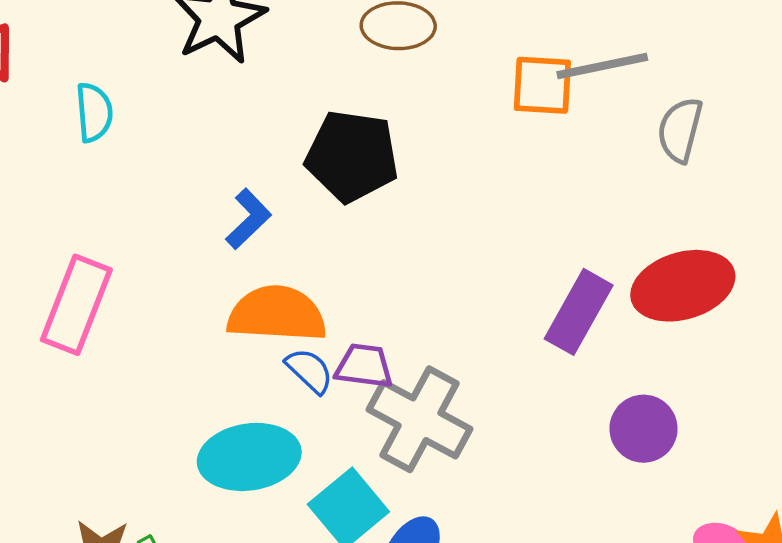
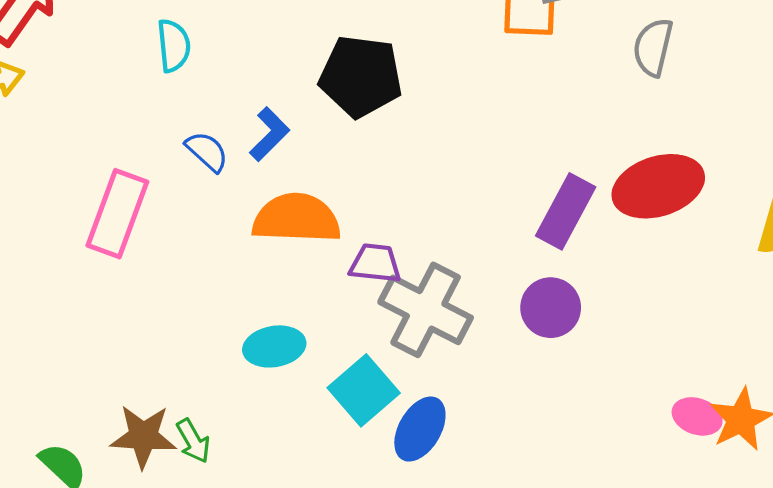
cyan semicircle: (94, 112) -> (174, 46), moved
blue semicircle: (309, 371) -> (207, 151), moved
purple circle: (643, 429) -> (551, 308), moved
cyan ellipse: (249, 457) -> (274, 346), size x0.7

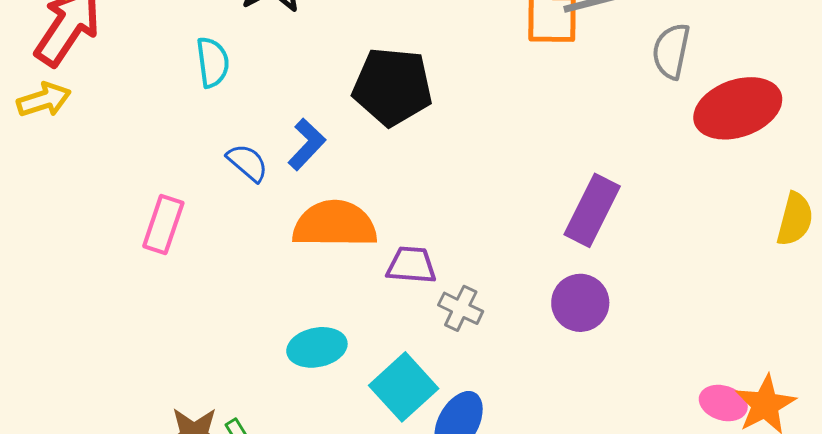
red ellipse: (658, 186) -> (738, 108), moved
pink rectangle: (117, 214) -> (163, 225), size x0.7
gray cross: (426, 310) -> (461, 308), size x0.5

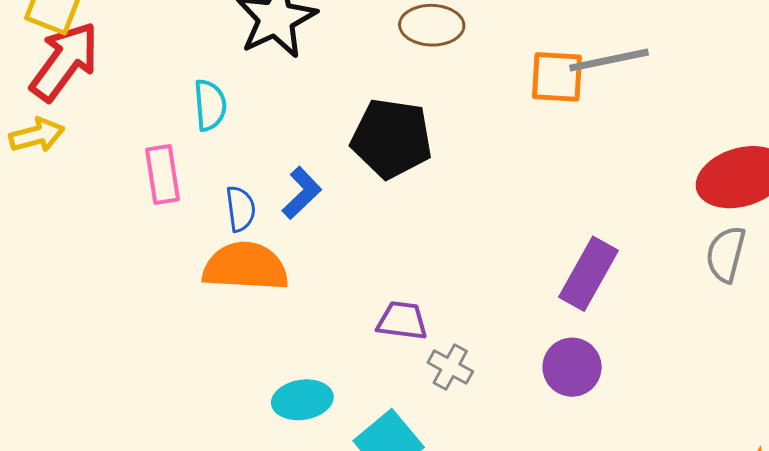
gray semicircle: (671, 51) -> (726, 254), moved
blue semicircle: (247, 163) -> (241, 209), turned 39
orange semicircle: (335, 224) -> (245, 267), moved
pink rectangle: (163, 225) -> (162, 175), moved, turned -30

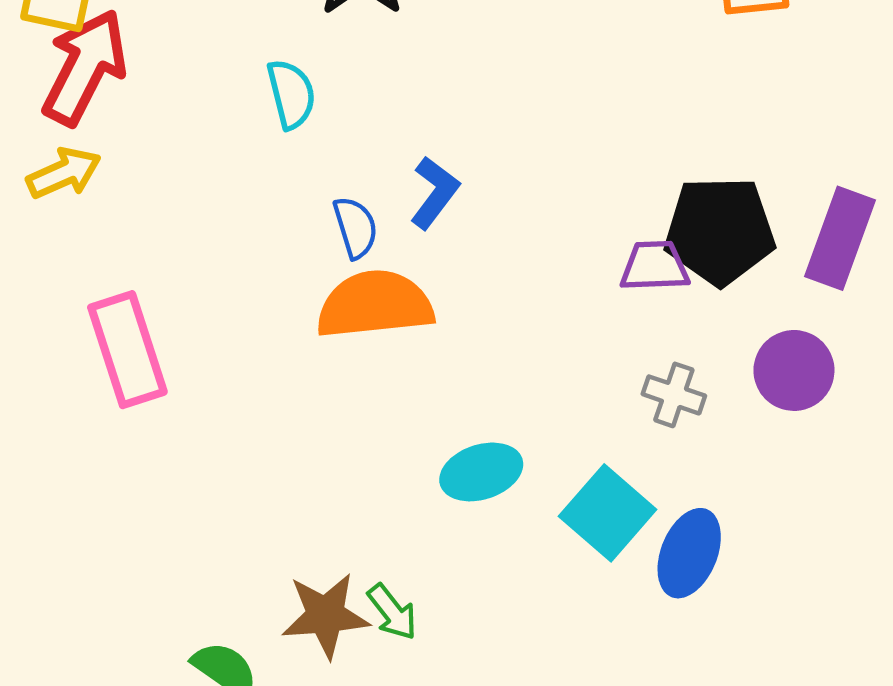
black pentagon: (392, 138) -> (720, 231), moved
pink rectangle: (162, 175) -> (127, 350), moved, size x1.4
purple trapezoid: (402, 321) -> (655, 266), moved
purple circle: (572, 367) -> (794, 370), moved

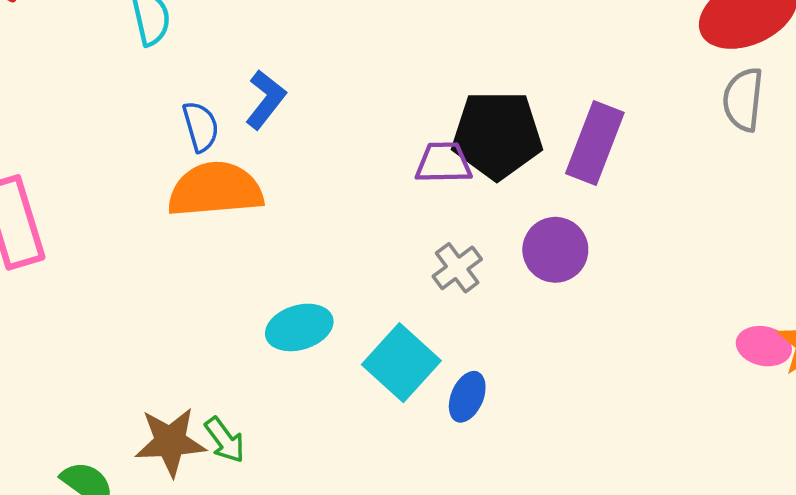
gray cross: (674, 395) -> (457, 268), turned 33
blue ellipse: (689, 553) -> (467, 397), size x0.7

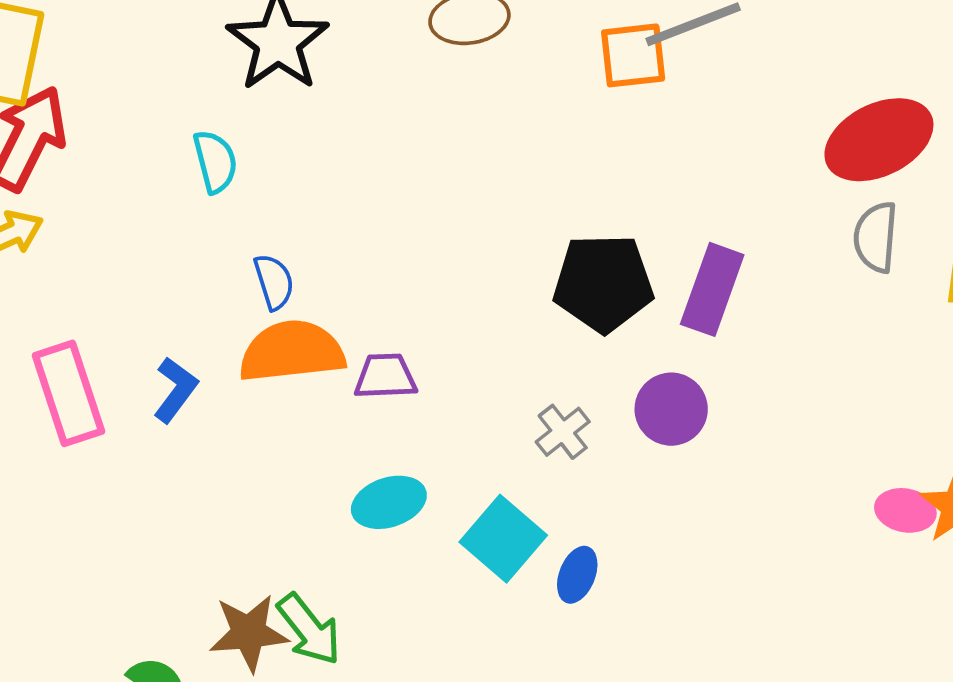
blue L-shape: (266, 99) -> (175, 390), moved
purple trapezoid: (444, 163) -> (385, 376), moved
green arrow: (225, 440) -> (309, 629), size x1.4

